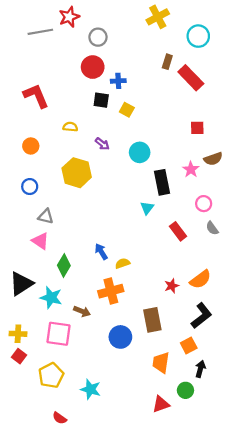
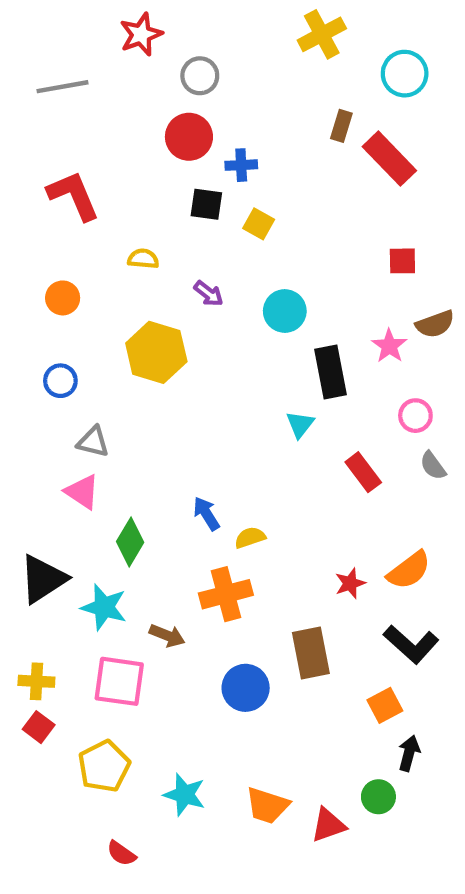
gray line: (40, 32) -> (63, 87), moved
black L-shape: (201, 316) -> (411, 644), turned 80
orange trapezoid: (161, 363) -> (267, 805), moved, turned -80

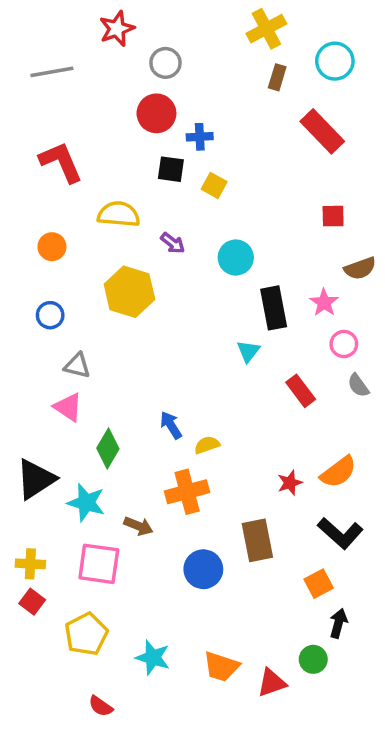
brown rectangle: (341, 126) -> (277, 77), moved
yellow semicircle: (143, 259) -> (119, 214), size x1.6
pink star: (389, 346) -> (324, 303), moved

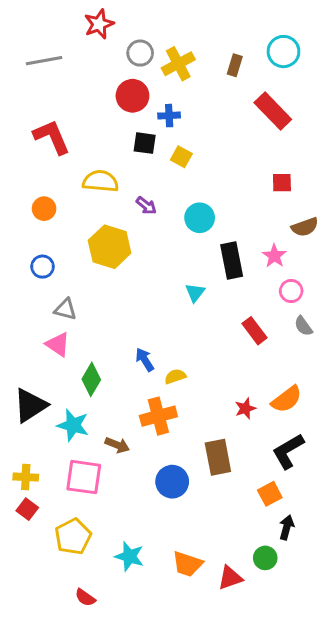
yellow cross: (266, 29) -> (178, 64), moved
cyan triangle: (248, 351) -> (195, 293), moved
black L-shape: (340, 533) -> (288, 451), turned 108

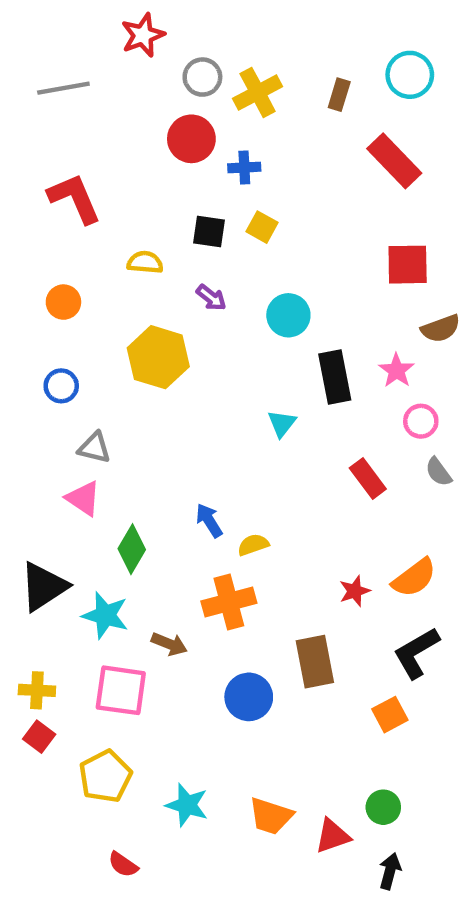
black square: (145, 143) -> (209, 231), moved
yellow semicircle: (100, 181) -> (145, 262), size x0.7
red square: (282, 183) -> (408, 265), size x1.5
black arrow: (287, 527) -> (390, 871), moved

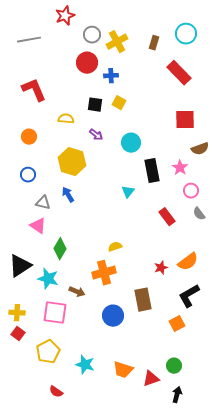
blue arrow: (209, 520) -> (68, 195), moved

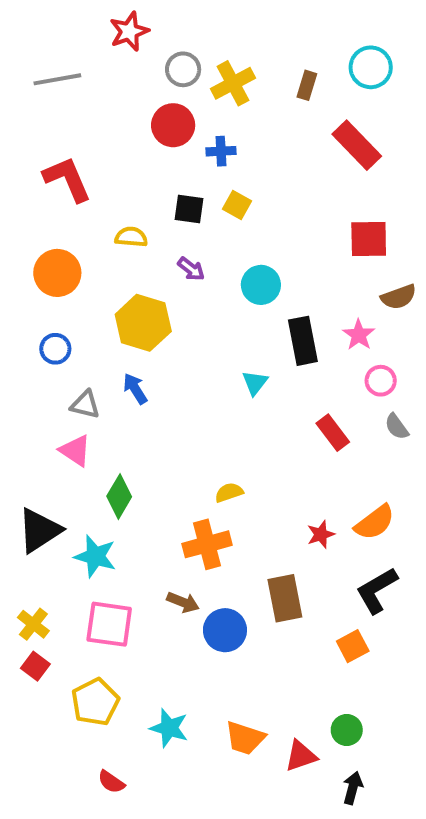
orange circle: (29, 137) -> (57, 273), size x1.5
brown arrow: (77, 292) -> (183, 602), moved
yellow cross: (17, 313) -> (33, 624), turned 35

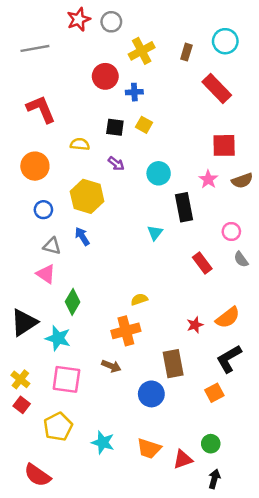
gray circle: (183, 69) -> (111, 22), moved
pink star: (359, 335) -> (208, 179), moved
blue circle: (55, 349) -> (43, 210), moved
blue circle: (225, 630) -> (151, 394), moved
red semicircle: (111, 782) -> (37, 475), moved, size x1.6

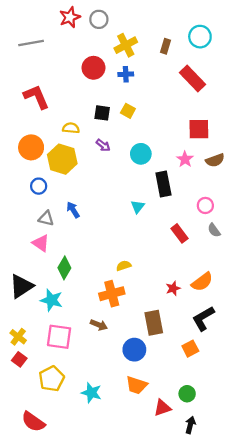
blue cross: (134, 92) -> (126, 74), moved
yellow hexagon: (87, 196) -> (62, 159), moved
orange trapezoid: (149, 449) -> (137, 385), moved

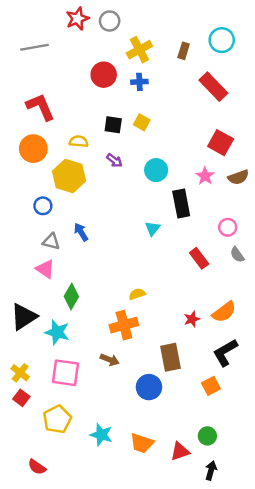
red square: (199, 129) -> (221, 143), turned 30
orange circle: (31, 147) -> (33, 149), moved
orange trapezoid: (137, 385) -> (142, 443), moved
red semicircle: (33, 422) -> (37, 467), size x0.7

